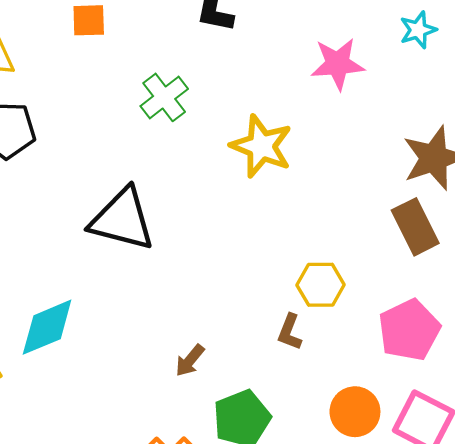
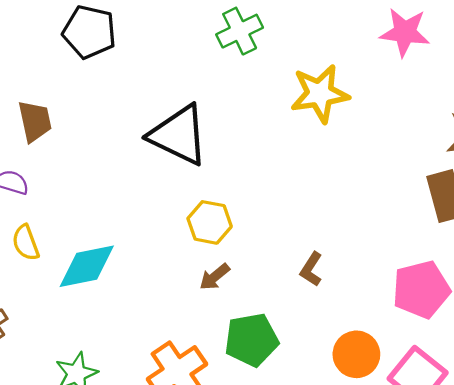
yellow star: (261, 146) -> (320, 94), turned 30
yellow hexagon: (321, 285) -> (210, 222), moved
cyan diamond: (47, 327) -> (87, 266), moved

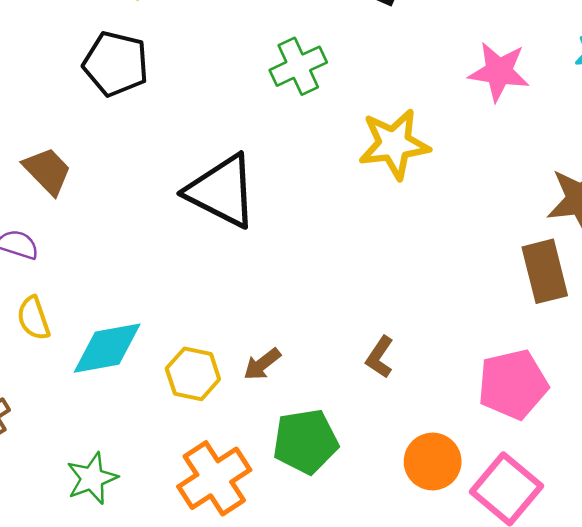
brown trapezoid: (35, 121) -> (47, 171), turned -33
yellow hexagon: (210, 222) -> (193, 374), moved

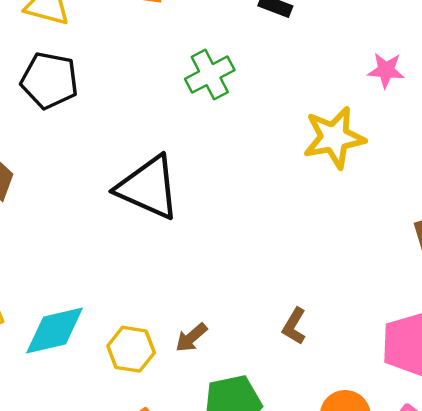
pink star: (499, 72) -> (386, 70), size x0.7
yellow star: (394, 144) -> (334, 138), moved

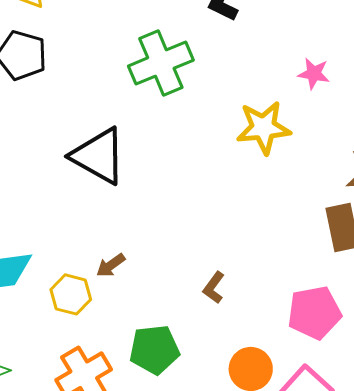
green cross: (210, 75) -> (161, 63), size x1.5
brown arrow: (191, 338) -> (111, 265), moved

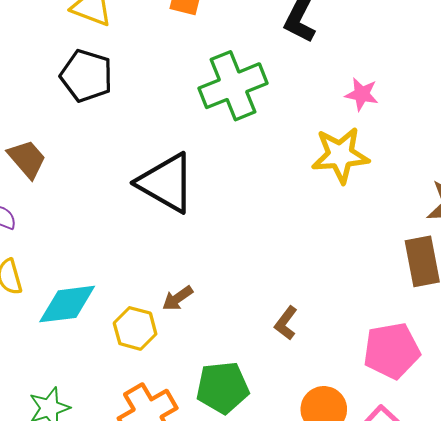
pink star: (314, 74) -> (362, 94), moved

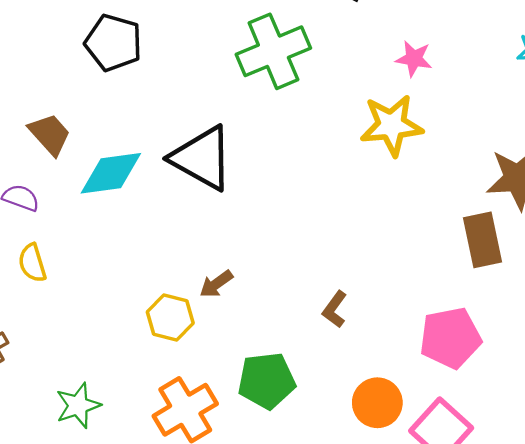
cyan diamond: (67, 304) -> (111, 173), moved

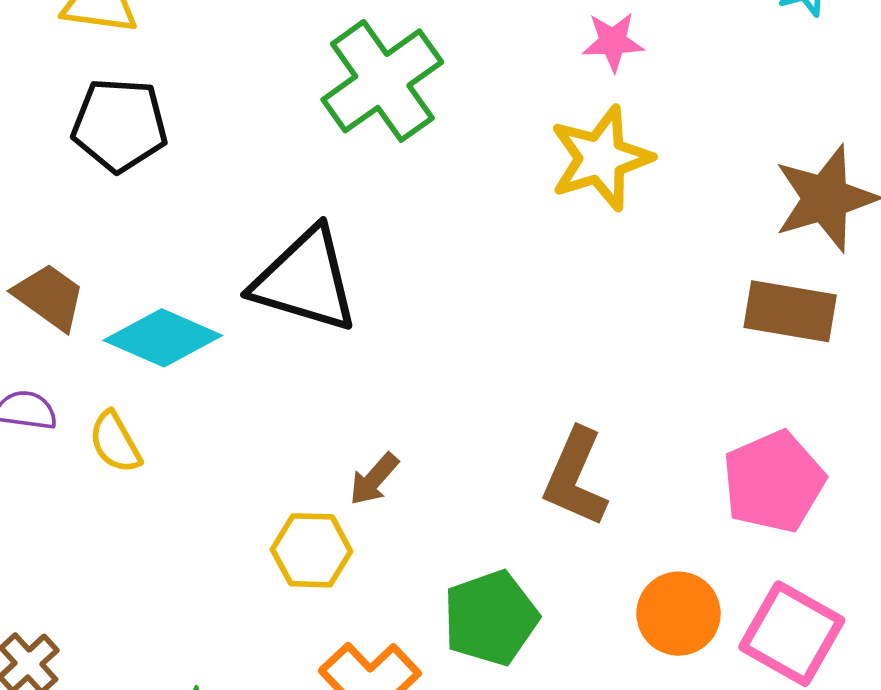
cyan diamond: (111, 173) -> (163, 338), turned 44
brown rectangle: (482, 240) -> (790, 311), turned -56
yellow semicircle: (32, 263) -> (115, 442), moved
brown L-shape: (335, 309) -> (575, 477), size x1.6

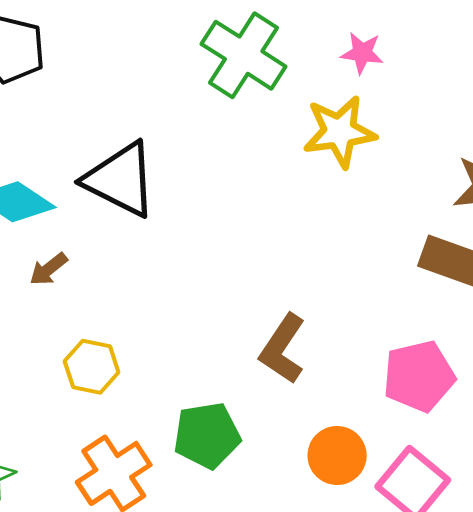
green cross: (382, 81) -> (244, 55), moved, turned -32
brown arrow: (374, 479) -> (49, 269), moved

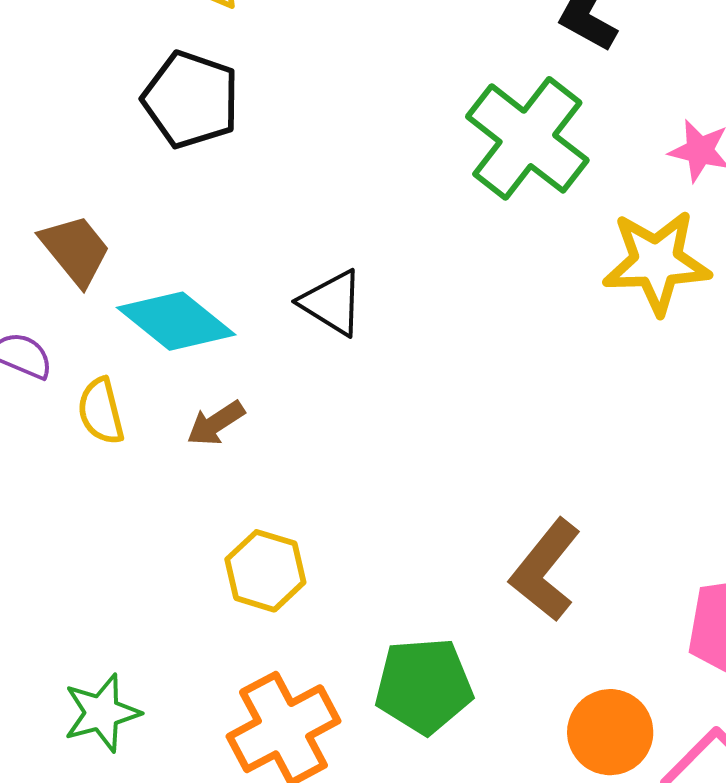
black triangle: (120, 180) -> (332, 303), size x0.6

